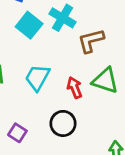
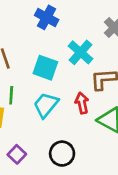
cyan square: (29, 25) -> (45, 68), moved, turned -30
red arrow: (75, 88) -> (82, 103), moved

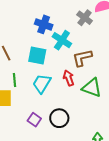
blue cross: (47, 17) -> (44, 24), moved
purple square: (17, 154) -> (34, 120), moved

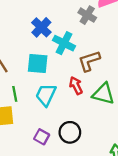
blue cross: (44, 24) -> (41, 27), turned 30

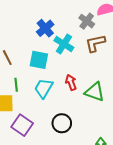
brown L-shape: (89, 61) -> (95, 43), moved
purple square: (42, 137) -> (22, 125), moved, size x1.5

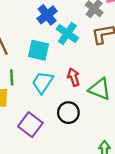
black circle: (62, 123) -> (68, 113), moved
purple square: (22, 125) -> (30, 125), moved

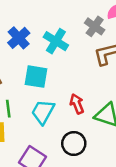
blue cross: (47, 15) -> (19, 38), moved
cyan cross: (67, 34) -> (56, 41), moved

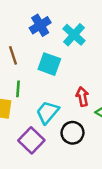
cyan trapezoid: (43, 112) -> (47, 112), moved

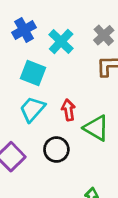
cyan trapezoid: (47, 112) -> (32, 109), moved

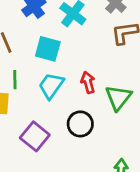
green triangle: (96, 128) -> (118, 98), turned 44

